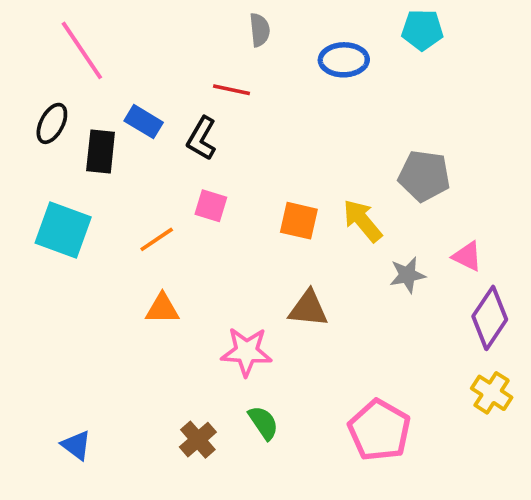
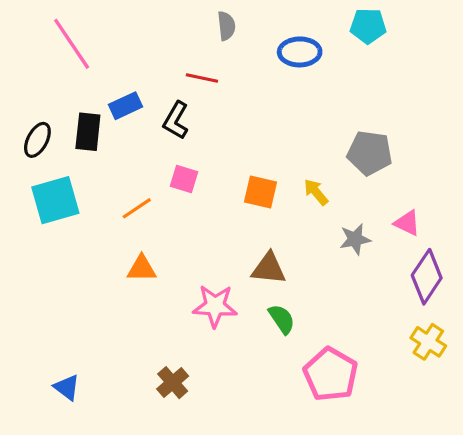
blue rectangle: (144, 122) -> (125, 106), turned -56
black ellipse: (52, 123) -> (37, 140), moved
yellow arrow: (363, 221) -> (316, 192), size x0.7
cyan square: (63, 230) -> (55, 200), turned -36
green semicircle: (263, 423) -> (282, 319), moved

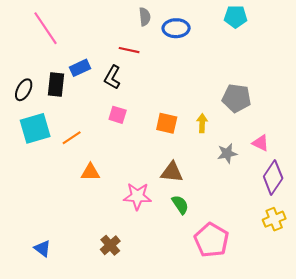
blue ellipse: (300, 52) -> (176, 28), moved
yellow arrow: (316, 192) -> (202, 123), turned 42
orange line: (137, 208) -> (72, 138), moved
yellow cross: (428, 342) -> (274, 219), turned 35

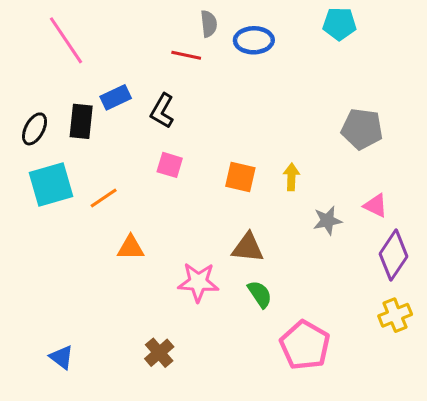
red line: (129, 50) -> (186, 55), moved
gray pentagon: (237, 98) -> (362, 129), moved

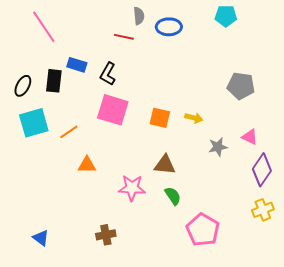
blue rectangle: (116, 97) -> (77, 65), turned 42
pink square: (170, 165) -> (113, 110), size x1.8
yellow arrow: (291, 177) -> (194, 118), turned 102
brown cross: (159, 353) -> (106, 235), turned 30

